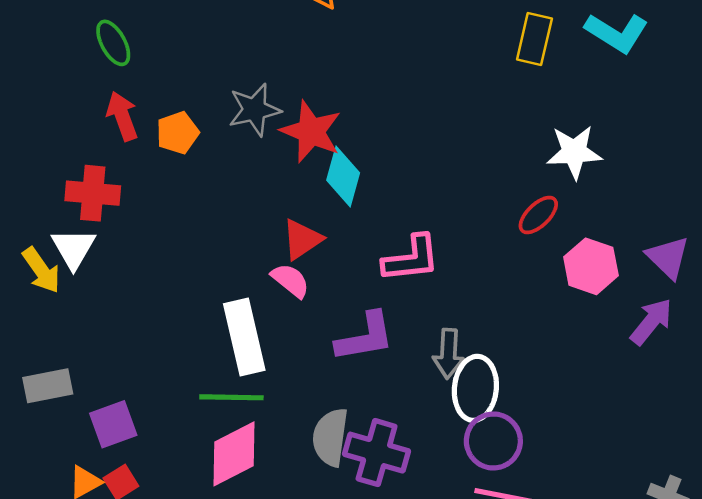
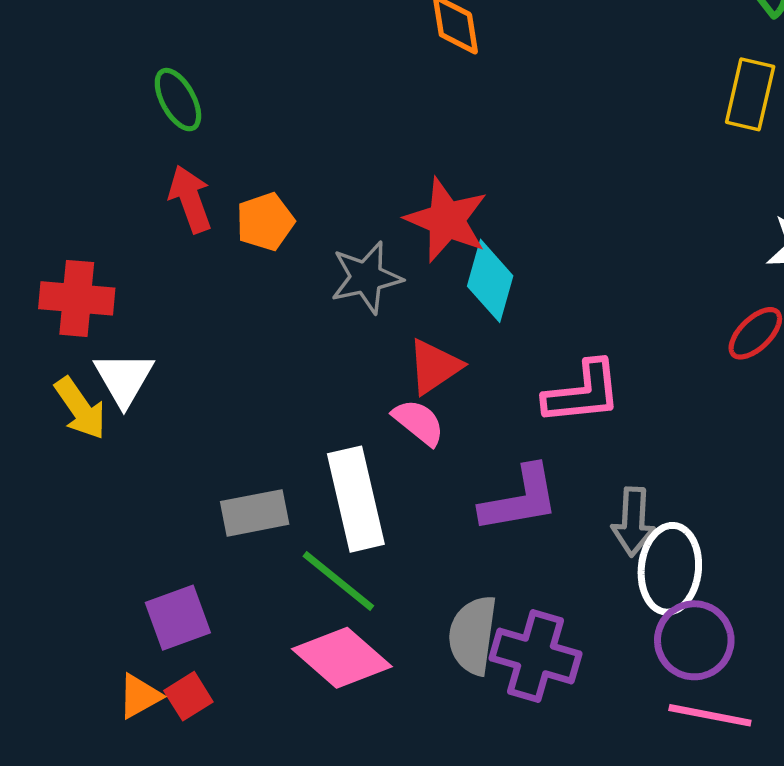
gray star: (255, 110) -> (366, 277), moved
red cross: (93, 193) -> (77, 298), moved
gray rectangle: (48, 386) -> (255, 513), moved
green line: (231, 397) -> (338, 581), turned 38
pink diamond: (234, 454) -> (342, 658), turned 68

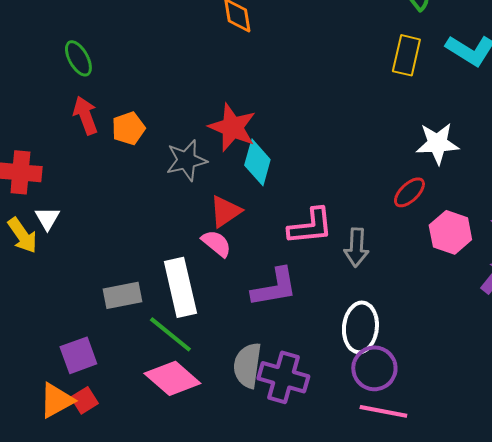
white triangle: (124, 379) -> (47, 218), size x0.7
gray arrow: (633, 522) -> (356, 247), moved
orange triangle: (140, 696) -> (56, 400), size x1.4

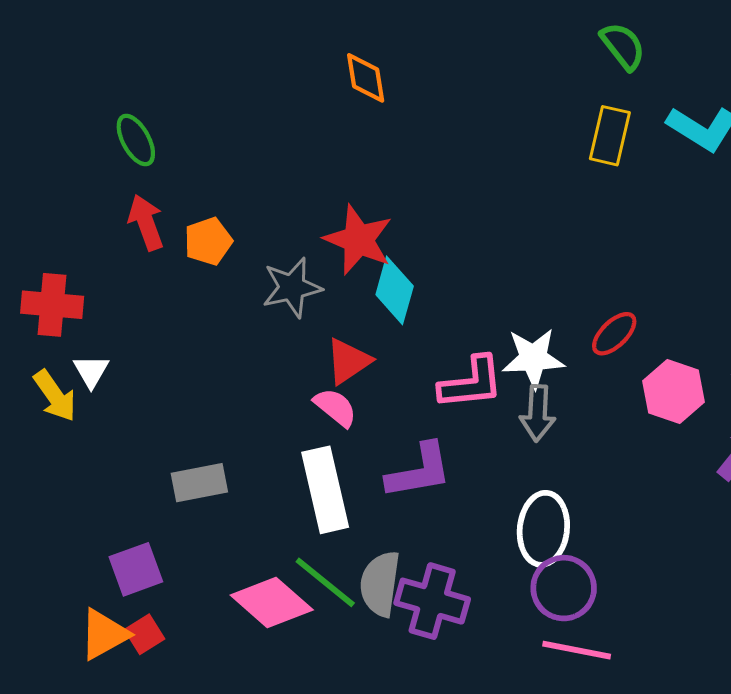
white star: (437, 143) -> (533, 358), moved
white rectangle: (180, 287) -> (325, 490), moved
green line: (170, 334) -> (325, 582), moved

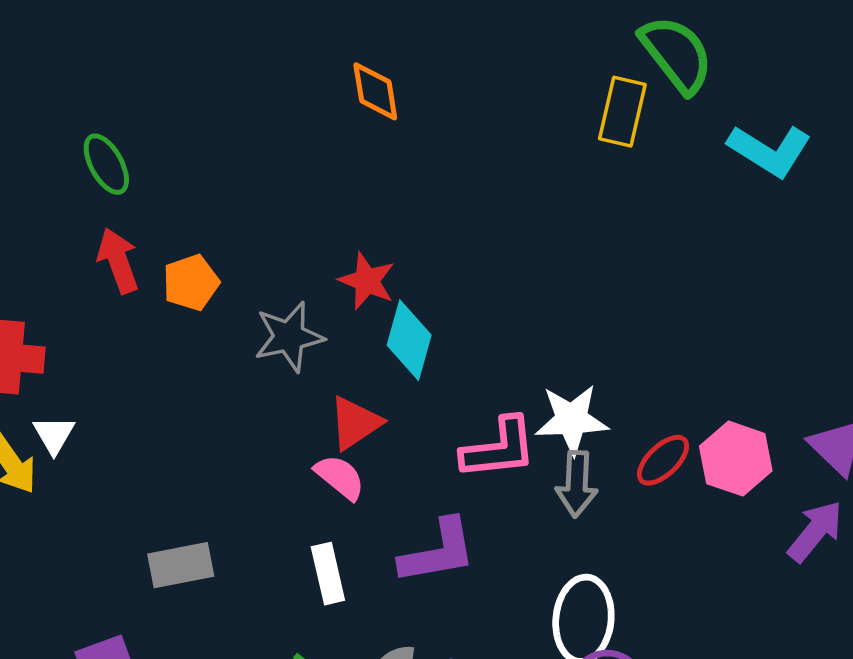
green semicircle: (623, 46) -> (677, 54), size x1.4
yellow rectangle: (610, 136) -> (622, 112), moved
red star: (358, 240) -> (367, 281), size x0.7
red ellipse: (614, 334) -> (663, 460), moved
white rectangle: (325, 490) -> (328, 574), size x0.6

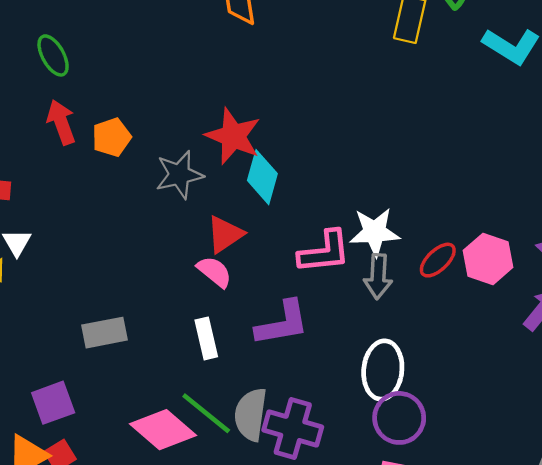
red star: (367, 281) -> (233, 136), size x1.4

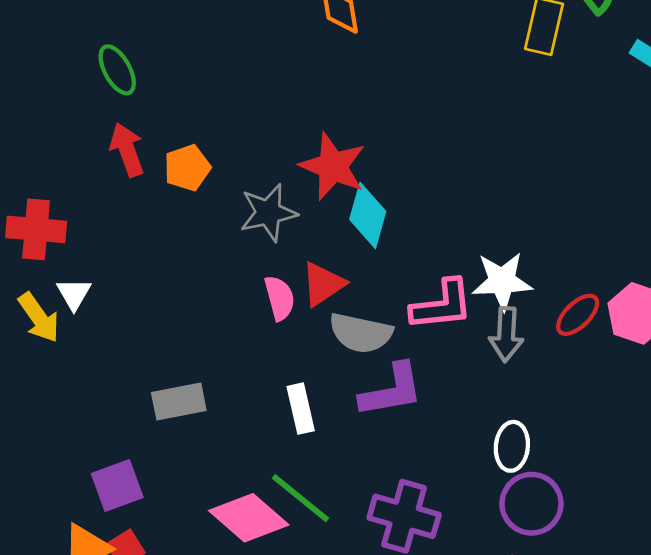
pink semicircle: (214, 272) -> (280, 298), moved, turned 36
white ellipse: (383, 370) -> (512, 446), size x0.7
gray semicircle: (251, 414) -> (361, 333), moved, turned -86

